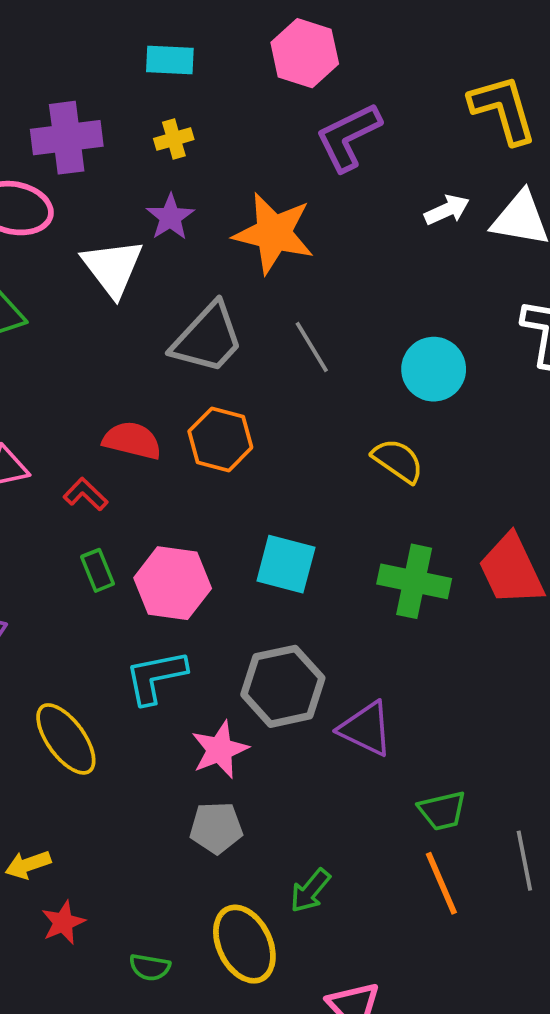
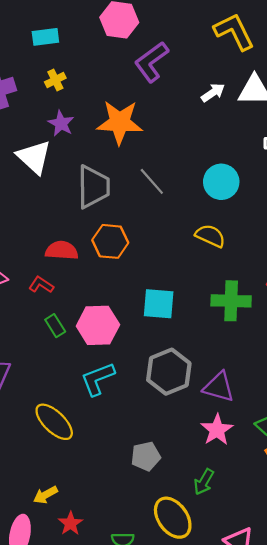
gray trapezoid: (208, 338) -> (93, 187), turned -33
pink star: (220, 750) -> (217, 430), moved

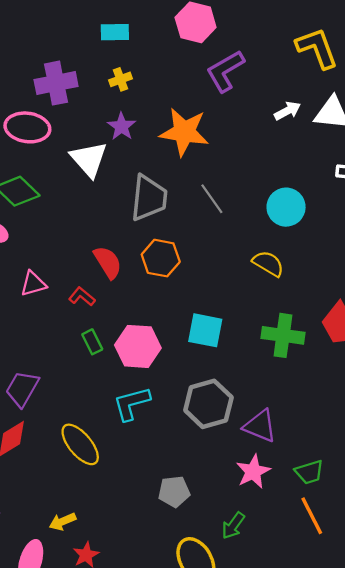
red semicircle: (62, 251) -> (108, 262), turned 48

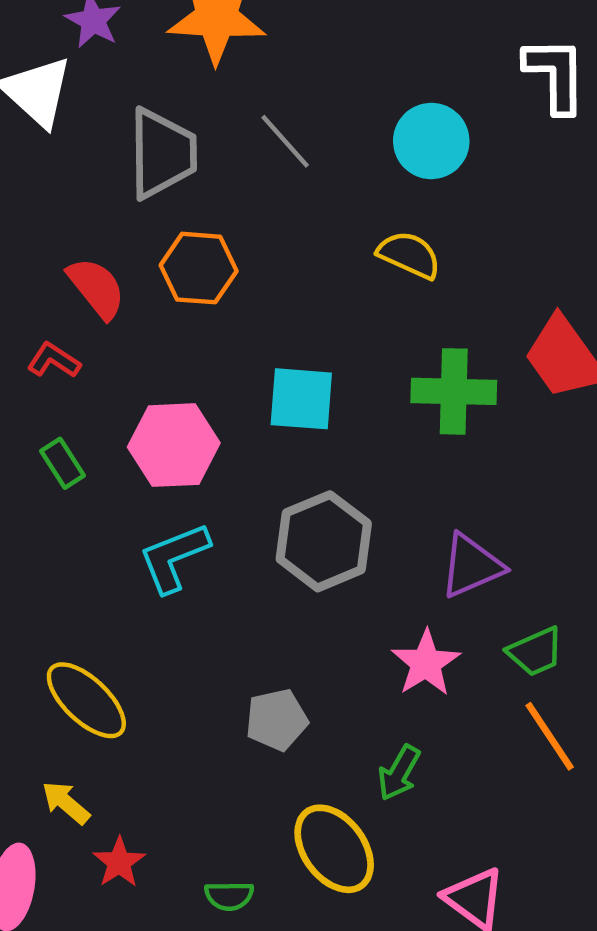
green rectangle: (92, 342) -> (62, 463), moved
purple triangle: (260, 426) -> (471, 566), moved, turned -39
yellow ellipse: (80, 444) -> (86, 700), moved
yellow arrow: (62, 522) -> (66, 803), turned 70

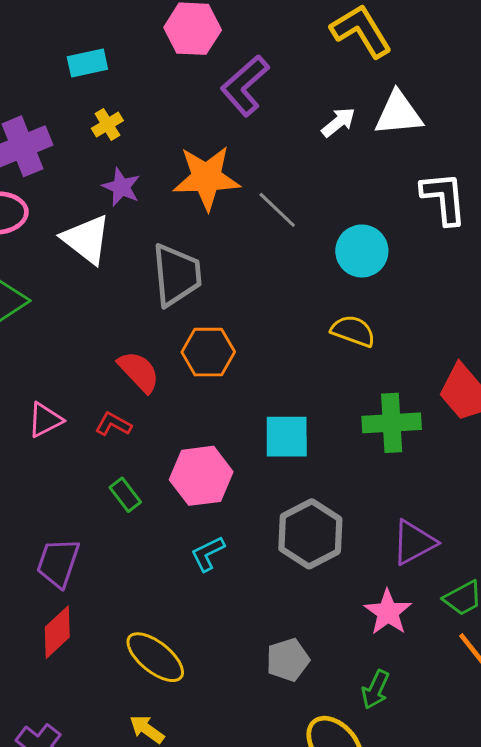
gray line: (285, 141) -> (277, 210), moved
cyan L-shape: (174, 557) -> (208, 554), size x0.7

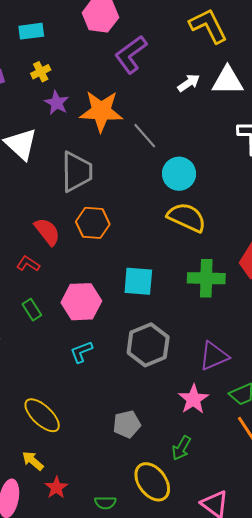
purple star: (121, 187) -> (57, 103), moved
cyan circle: (362, 251) -> (179, 174), moved
yellow semicircle: (353, 331) -> (187, 217), size x1.4

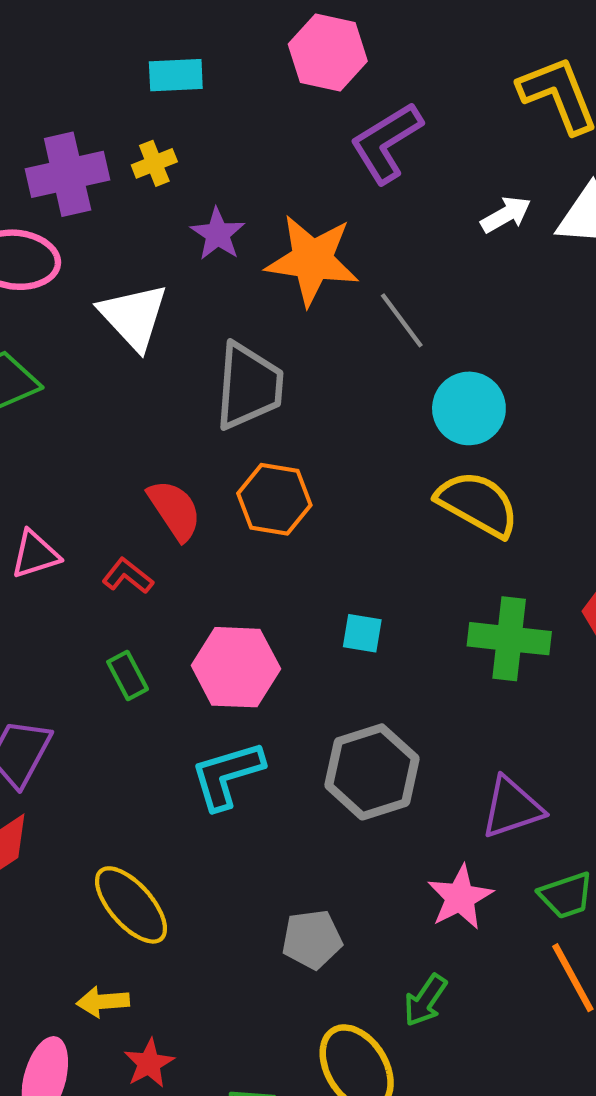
yellow cross: (41, 72) -> (154, 163), moved
cyan square: (138, 281) -> (362, 633), size x0.6
cyan L-shape: (81, 352) -> (227, 775), size x1.5
yellow arrow: (33, 461) -> (103, 1002), turned -50

